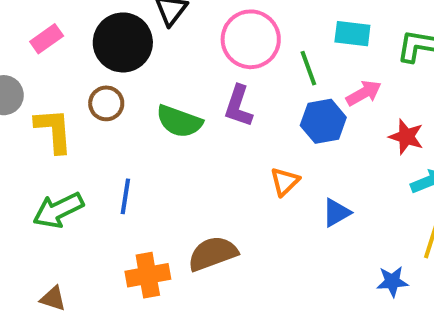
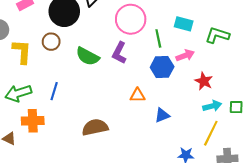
orange triangle: (285, 181) -> (138, 95), turned 35
orange cross: (148, 275) -> (33, 121), moved

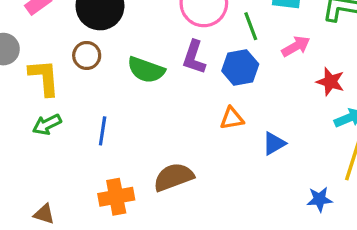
blue hexagon: (162, 67) -> (240, 67), moved
green arrow: (18, 93) -> (47, 124), moved, size x0.7
orange cross: (33, 121) -> (116, 197), moved

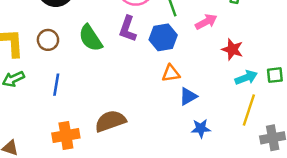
brown circle: (87, 55) -> (48, 40), moved
green semicircle: (146, 70) -> (90, 38), turned 36
orange triangle: (232, 118) -> (171, 73), moved
blue star: (320, 199) -> (201, 128), moved

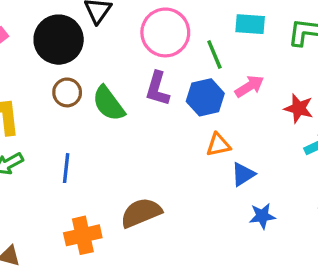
pink arrow: (206, 22) -> (249, 86), moved
brown circle: (48, 40) -> (67, 92), moved

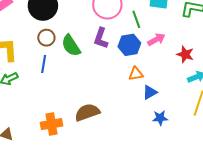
blue line: (66, 168) -> (44, 64), moved

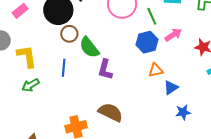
brown circle: (46, 38) -> (69, 34), moved
purple L-shape: (101, 38) -> (105, 70), moved
brown semicircle: (87, 112) -> (111, 112), turned 50

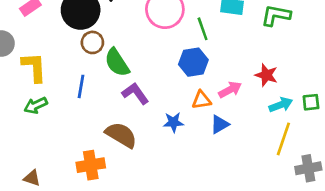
pink arrow: (173, 35) -> (230, 90), moved
purple L-shape: (105, 70) -> (135, 93), turned 125
brown semicircle: (111, 112) -> (121, 135), moved
blue star: (183, 112) -> (173, 122), moved

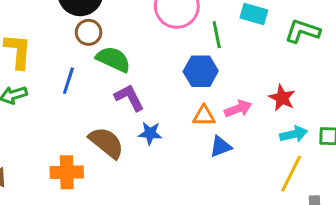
green semicircle: (117, 63) -> (113, 59), turned 140
blue star: (173, 122) -> (150, 133), moved

